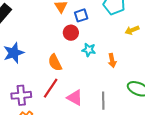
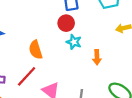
red circle: (71, 33) -> (66, 23), moved

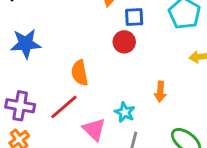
cyan star: (74, 42) -> (125, 112), moved

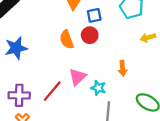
orange semicircle: (80, 73) -> (67, 40), moved
pink triangle: (94, 129) -> (77, 77), moved, turned 42

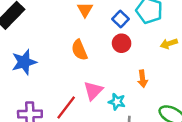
blue square: (94, 15) -> (120, 19), moved, turned -32
red circle: (90, 35) -> (122, 43), moved

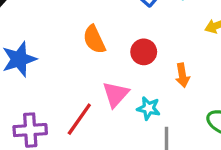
red circle: (122, 43) -> (144, 52), moved

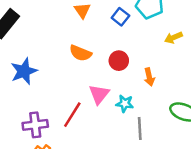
orange semicircle: (94, 39) -> (80, 53), turned -40

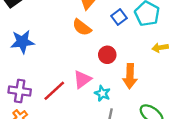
orange semicircle: (80, 53) -> (82, 27), moved
orange arrow: (149, 77) -> (130, 76), size x1.5

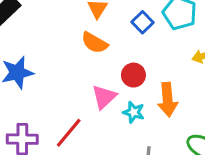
pink triangle: (82, 79) -> (104, 97), moved
cyan star: (102, 93) -> (134, 112), moved

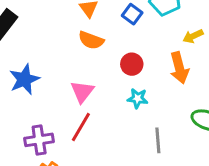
pink triangle: (104, 97) -> (82, 92), moved
orange arrow: (168, 100) -> (179, 68), moved

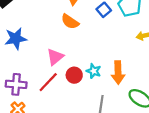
red circle: (132, 64) -> (74, 75), moved
orange arrow: (179, 68) -> (118, 73), moved

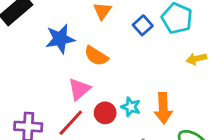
orange semicircle: (70, 22) -> (96, 56), moved
blue star: (16, 39) -> (60, 39), moved

